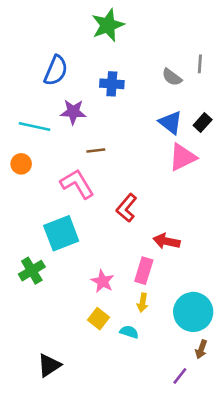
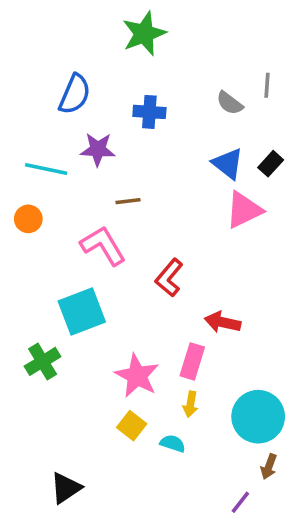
pink star: (102, 281) -> (137, 376), size x1.4

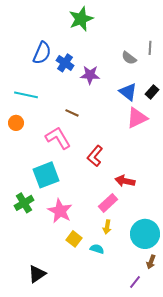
blue cross: (149, 112) -> (65, 63), moved, turned 30
purple star: (98, 149) -> (90, 75), moved
brown line: (128, 201) -> (72, 113), turned 32
pink rectangle: (192, 361) -> (108, 203), turned 30
pink star: (137, 376) -> (60, 211), moved

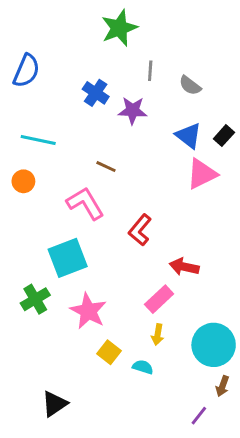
gray line: (150, 48) -> (150, 71), moved
blue semicircle: (42, 53) -> (26, 71), moved

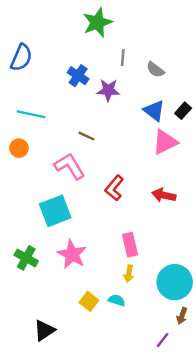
red arrow: (184, 267) -> (164, 195), moved
green cross: (35, 299) -> (26, 258), moved, turned -30
pink rectangle: (159, 299) -> (130, 245), turned -60
yellow square: (109, 352) -> (89, 301), moved

